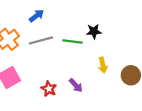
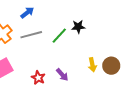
green line: (72, 42) -> (59, 36), turned -54
yellow arrow: (103, 65) -> (92, 65), moved

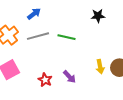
black star: (78, 27) -> (98, 16), moved
green line: (59, 36) -> (66, 37), turned 60

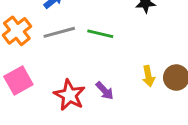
red star: (45, 80) -> (70, 95), size x1.5

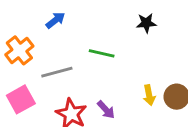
gray line: (59, 32) -> (57, 72), moved

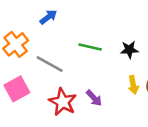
black star: (146, 23) -> (129, 50), moved
gray line: (57, 72) -> (50, 64), turned 44

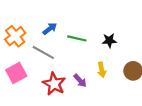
blue arrow: (48, 17) -> (50, 29), moved
yellow arrow: (133, 85) -> (102, 70), moved

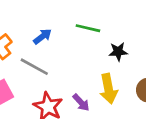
green line: (77, 38) -> (88, 28), moved
yellow arrow: (102, 70) -> (109, 89), size x1.5

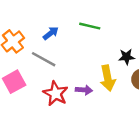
black star: (118, 52) -> (127, 57), moved
purple arrow: (81, 102) -> (84, 90), turned -42

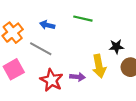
blue arrow: (51, 33) -> (47, 25), turned -128

